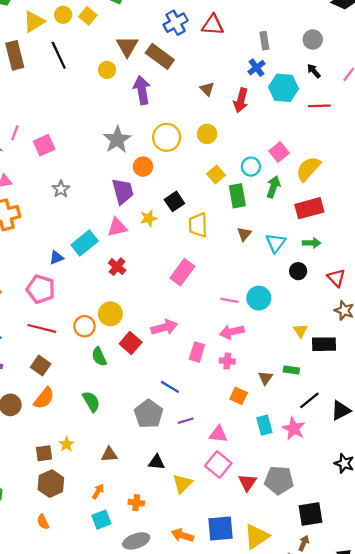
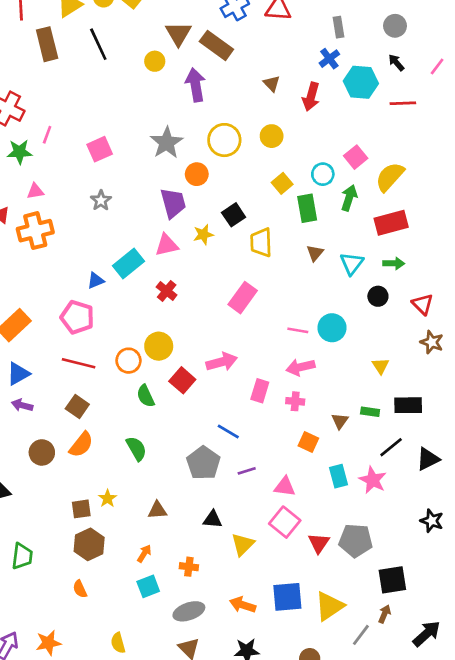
pink square: (44, 145) -> (100, 149), moved
black rectangle: (324, 344) -> (408, 405), moved

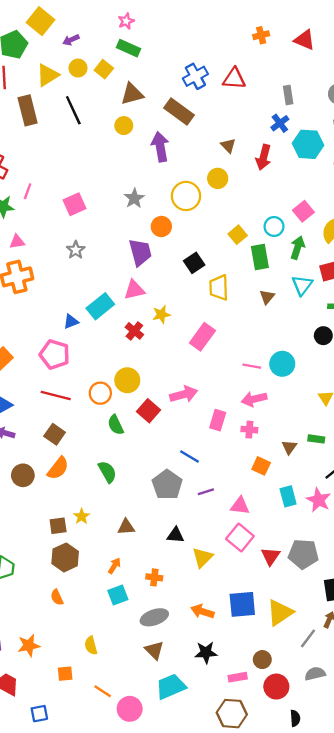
brown triangle: (178, 34) -> (132, 94), moved, turned 45
yellow circle: (272, 136) -> (218, 178), moved
gray star: (167, 143) -> (134, 198), size x0.7
yellow star: (203, 235) -> (161, 315), moved
cyan triangle: (352, 263) -> (302, 285), moved

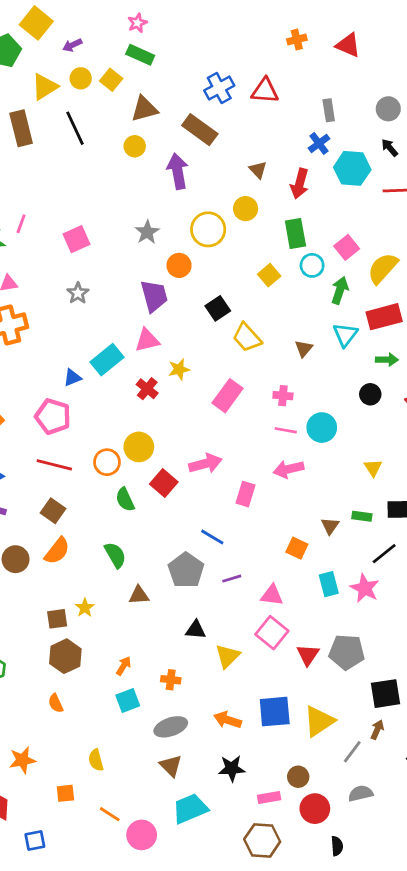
green rectangle: (260, 257) -> (295, 234), moved
yellow trapezoid: (219, 288) -> (247, 337), turned -40
pink cross: (249, 430) -> (283, 396), moved
brown triangle: (126, 527) -> (139, 595), moved

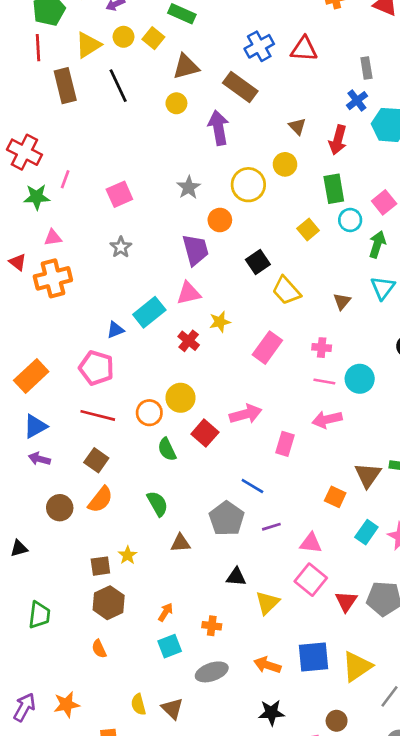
brown triangle: (330, 526) -> (368, 475), size x1.5
cyan rectangle: (329, 584) -> (366, 532), turned 50
brown triangle: (171, 766) -> (172, 709), moved

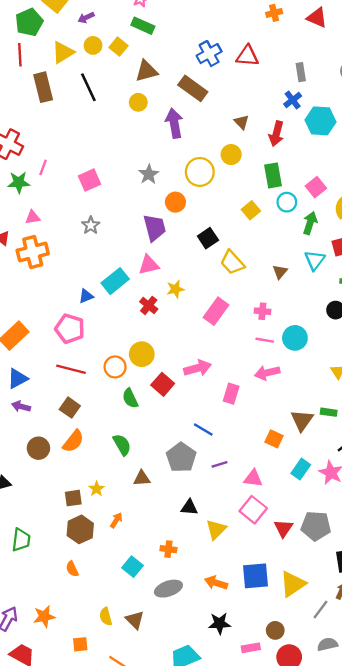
orange arrow: (166, 612) -> (116, 520), moved
cyan square: (170, 646) -> (132, 567), turned -30

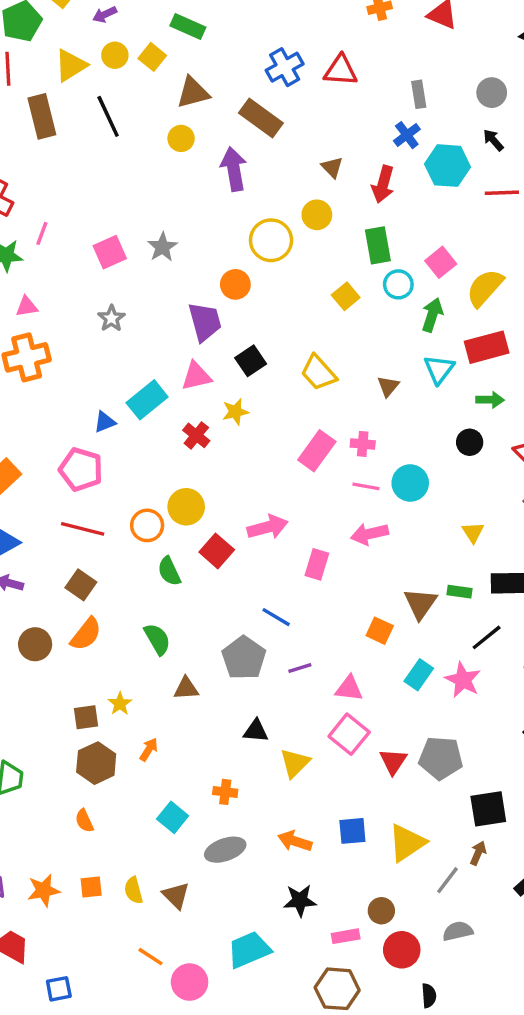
gray star: (149, 174) -> (162, 247), moved
black square: (208, 238) -> (251, 361), moved
pink rectangle: (216, 311) -> (317, 451), moved
blue square: (255, 576) -> (352, 831), size x0.7
orange square: (80, 644) -> (91, 887), moved

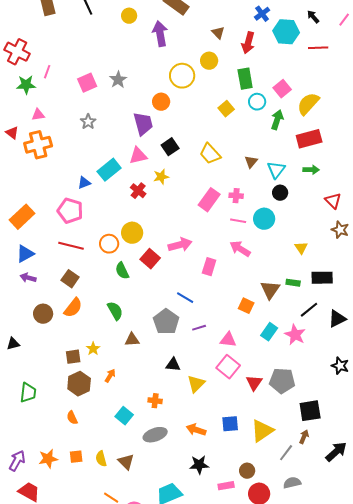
cyan triangle: (439, 369) -> (276, 170), moved
black circle: (470, 442) -> (280, 193), moved
pink arrow: (369, 534) -> (240, 249), turned 45

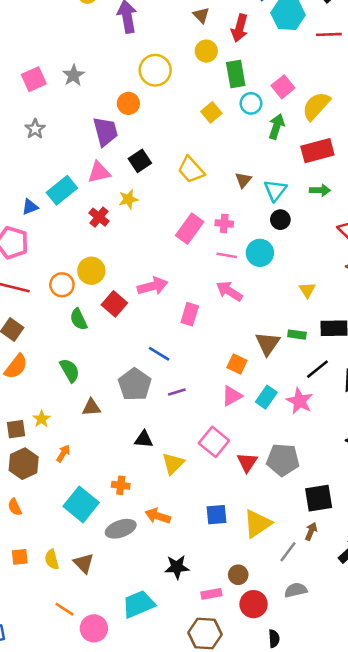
yellow circle: (209, 61) -> (206, 51), moved
pink triangle: (228, 340) -> (232, 396), moved, turned -36
cyan square: (124, 416) -> (81, 504), size x1.5
orange arrow: (196, 430) -> (158, 516), moved

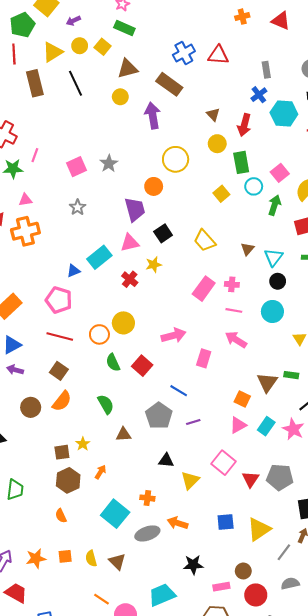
cyan circle: (260, 253) -> (272, 311), moved
red square: (114, 304) -> (142, 366), moved

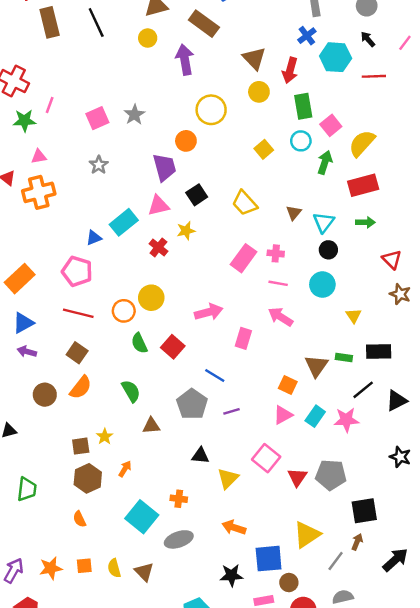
brown triangle: (213, 115) -> (254, 58), size x1.5
green rectangle: (241, 162) -> (303, 106), moved
pink star: (293, 429) -> (346, 420), turned -30
blue square: (226, 522) -> (269, 559), moved, size x1.4
orange arrow: (178, 523) -> (234, 527), moved

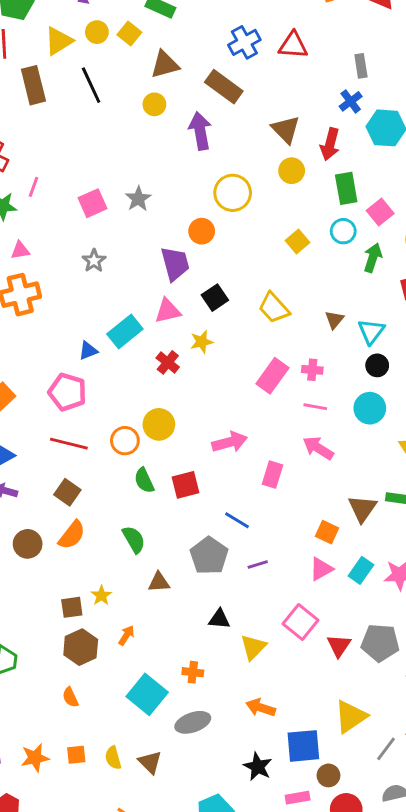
red square: (173, 347) -> (185, 485), turned 35
black star: (231, 575) -> (258, 767), turned 30

